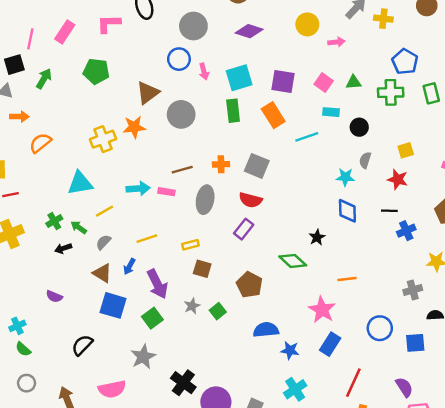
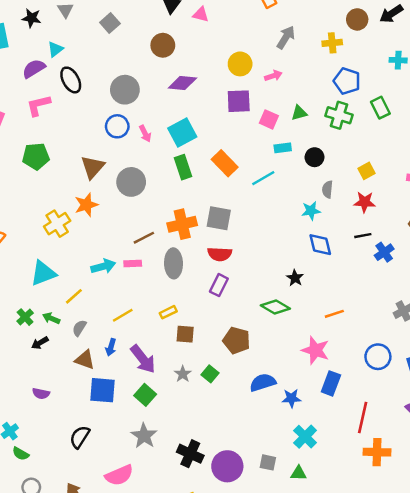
yellow cross: (383, 19) -> (332, 43), moved
purple square: (283, 82) -> (239, 101), moved
green cross: (391, 92) -> (339, 115), turned 30
orange cross: (221, 164) -> (182, 224), size x1.6

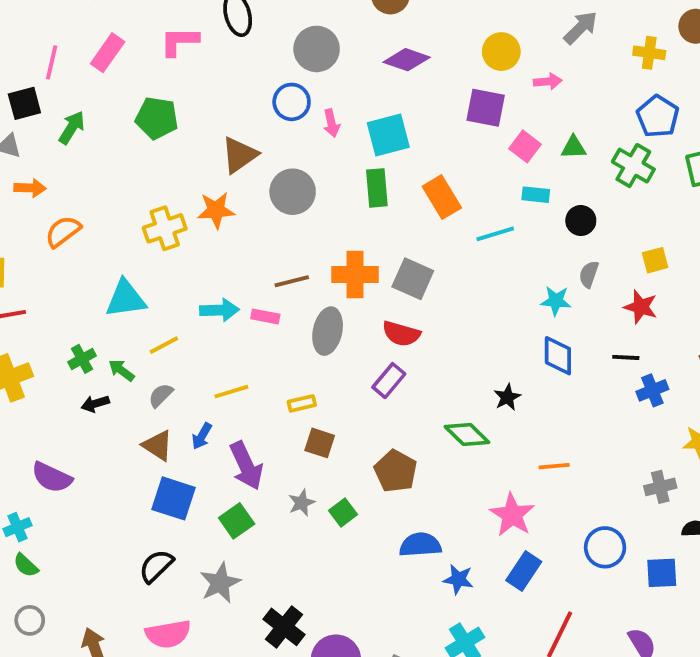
purple semicircle: (41, 394) -> (52, 477), moved, size x1.5
black semicircle: (80, 437) -> (156, 566), moved

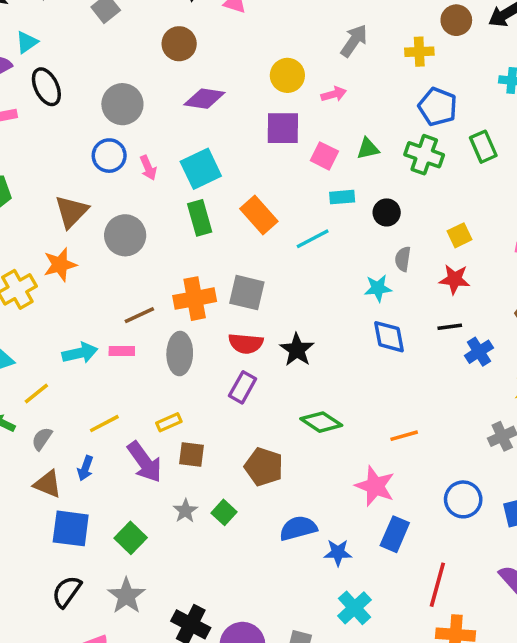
black star: (507, 397) -> (297, 350), moved, size x1.4
purple arrow: (246, 466) -> (145, 462), moved

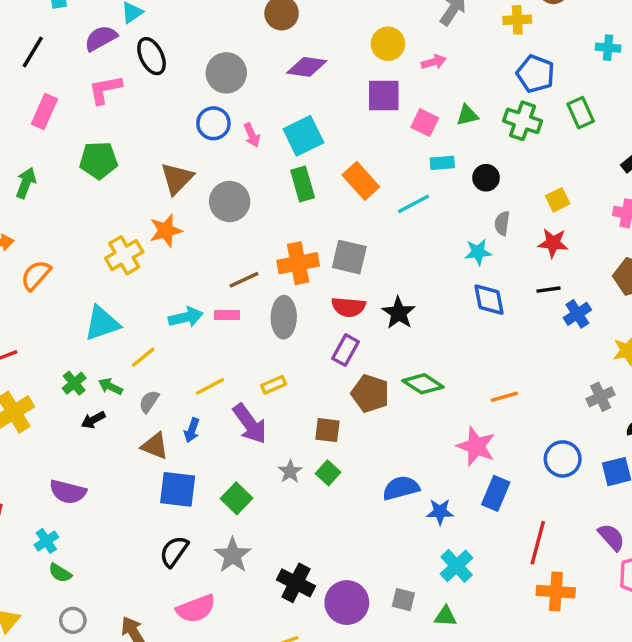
brown square: (191, 454) -> (327, 430), moved
brown pentagon: (264, 467) -> (370, 393), moved

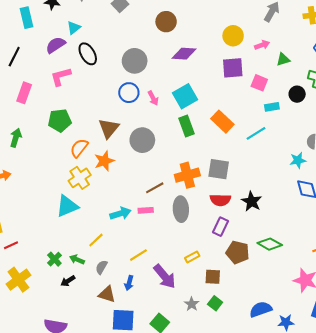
green triangle: (467, 115) -> (283, 59), moved
black circle: (486, 178) -> (297, 94), moved
orange semicircle: (36, 275) -> (79, 148), moved
cyan triangle: (102, 323) -> (67, 206), moved
yellow rectangle: (274, 385) -> (192, 257), moved

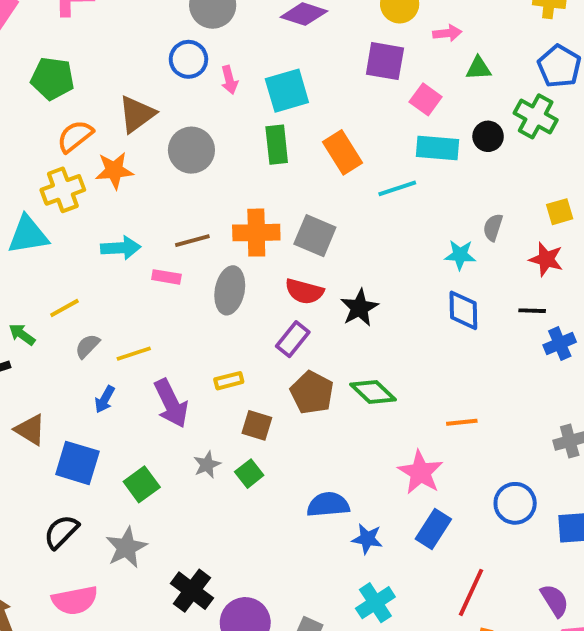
cyan rectangle: (272, 107) -> (437, 148), size x1.5
cyan arrow: (120, 213) -> (121, 248), moved
gray semicircle: (101, 267) -> (87, 346), moved
brown triangle: (107, 294) -> (30, 430), moved

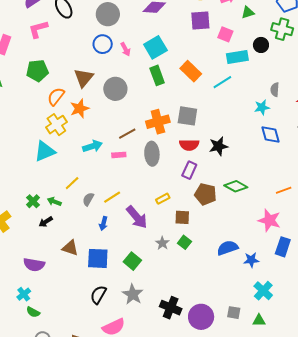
black star: (359, 308) -> (219, 146), turned 30

